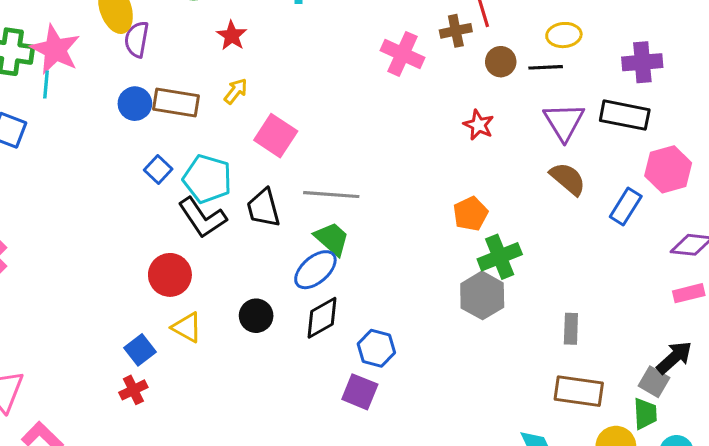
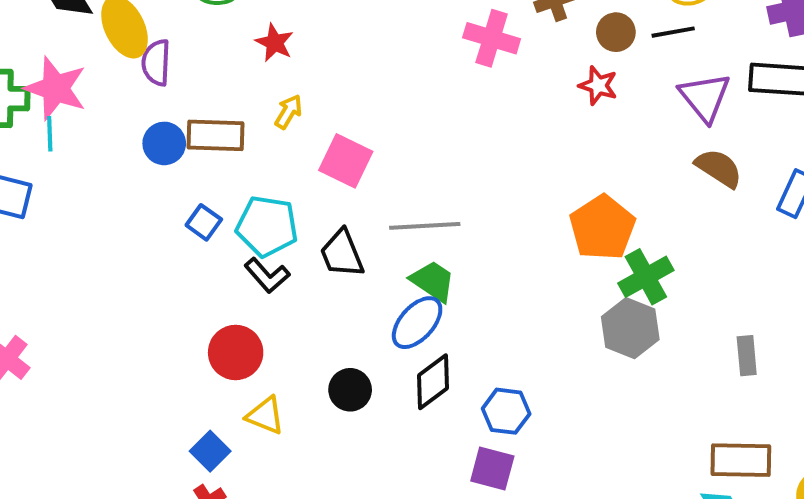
red star: (479, 125) -> (598, 85), moved
orange pentagon: (470, 214) -> (602, 228), size x1.5
black L-shape: (202, 218) -> (267, 275), size x0.7
brown rectangle: (579, 391) -> (741, 460), moved

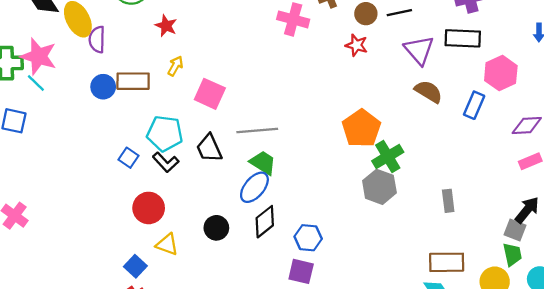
cyan line: (50, 134) -> (36, 83), turned -42
blue square: (204, 222) -> (129, 158), moved

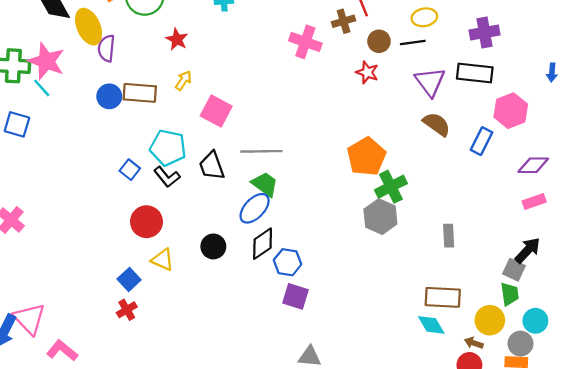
blue hexagon: (308, 238) -> (288, 262), moved

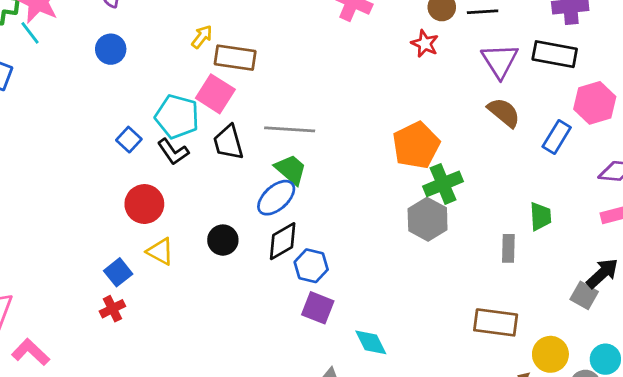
brown rectangle: (140, 93) -> (235, 58), moved
pink square: (216, 111) -> (215, 94), moved
green trapezoid: (510, 294) -> (540, 216), moved
cyan diamond: (431, 325) -> (371, 342), moved

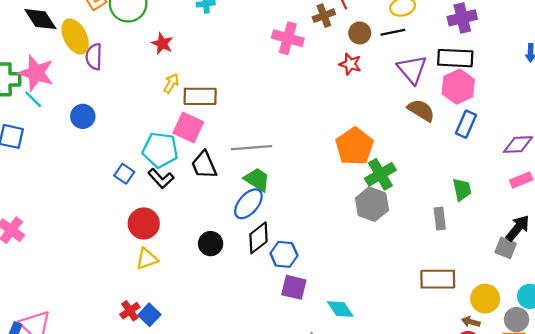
blue circle: (111, 49) -> (83, 116), moved
pink hexagon: (595, 103) -> (458, 87), moved
yellow triangle: (160, 251) -> (147, 259), moved, turned -40
blue square: (118, 272) -> (149, 315), moved

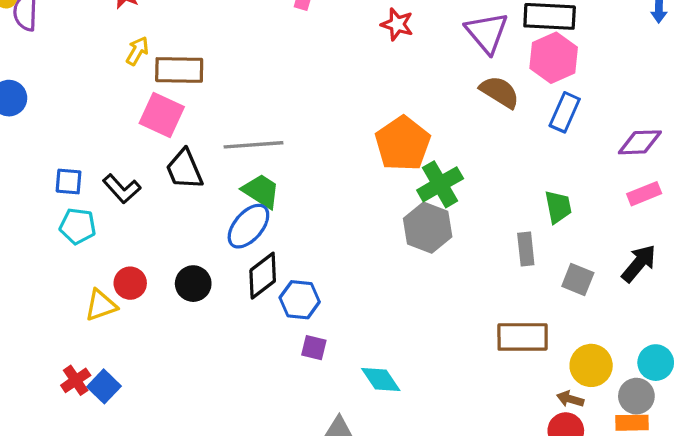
cyan pentagon: (160, 150) -> (78, 226), moved, size x0.7
blue square: (124, 174) -> (69, 181), turned -30
red circle: (144, 223) -> (130, 283), moved, size x0.7
gray square: (506, 248) -> (578, 279), moved
purple square: (294, 287) -> (314, 348), size x0.7

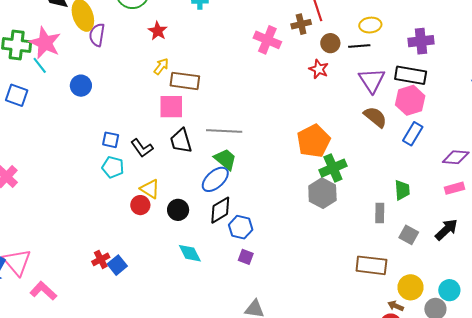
pink square: (162, 115) -> (171, 107), turned -32
yellow triangle: (101, 305) -> (150, 189), moved, turned 45
cyan diamond: (381, 379) -> (190, 253), moved

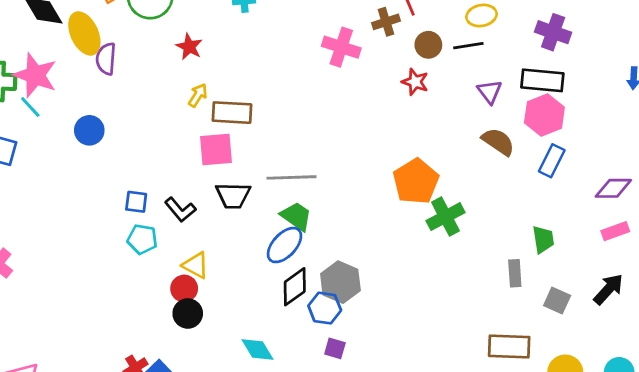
purple cross: (421, 41) -> (553, 32), turned 30
purple triangle: (372, 80) -> (490, 92), size x0.7
black trapezoid: (181, 141) -> (233, 196), turned -68
gray hexagon: (322, 193) -> (340, 282), moved
black circle: (178, 210) -> (188, 313), moved

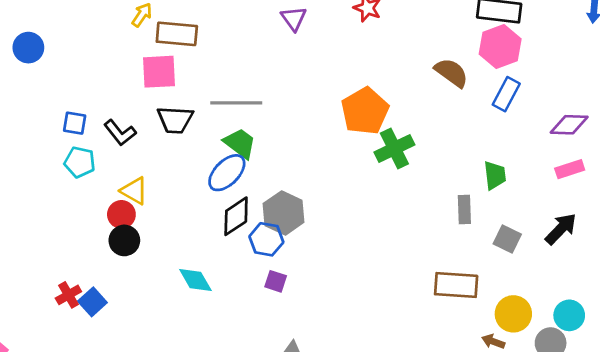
purple triangle: (490, 92) -> (294, 18), moved

